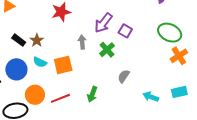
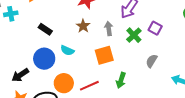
purple square: (125, 31) -> (155, 28), moved
brown star: (37, 40) -> (83, 26), moved
orange square: (63, 65) -> (104, 55), moved

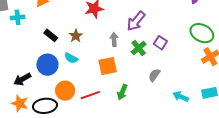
brown star: (83, 26) -> (76, 36), moved

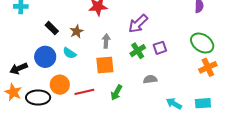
gray arrow: (114, 39) -> (106, 41), moved
purple square: (160, 43) -> (160, 48), turned 32
gray semicircle: (154, 75) -> (150, 79), turned 40

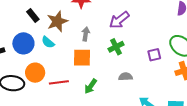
brown star: (77, 31) -> (57, 21), size x1.5
purple square: (160, 48) -> (154, 55), moved

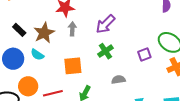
gray arrow: (86, 34) -> (72, 29), moved

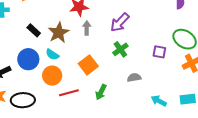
purple square: (144, 55) -> (159, 52), turned 32
orange square: (73, 66) -> (88, 65), turned -30
orange circle: (28, 86) -> (52, 76), moved

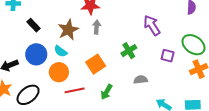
purple arrow: (120, 22) -> (152, 25), moved, turned 100
black rectangle: (34, 30) -> (34, 25), moved
black ellipse: (23, 100) -> (28, 95), turned -40

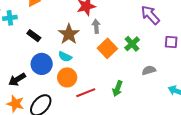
orange square: (96, 64) -> (107, 48), moved

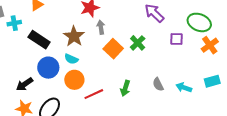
black rectangle: (34, 36) -> (39, 40), size x1.5
gray semicircle: (149, 70) -> (158, 84), moved, turned -96

